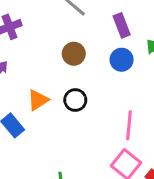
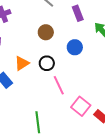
blue circle: (122, 60) -> (75, 47), moved
pink line: (129, 125) -> (59, 85), moved, turned -30

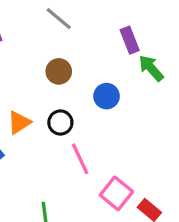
purple rectangle: (78, 13) -> (130, 40), moved

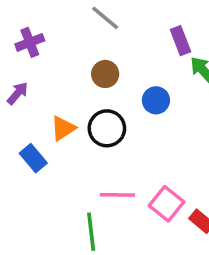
black circle: (60, 123) -> (107, 128), size x1.4
pink line: (80, 159) -> (117, 195), moved, turned -64

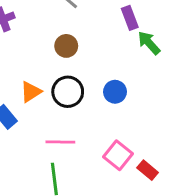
blue circle: (156, 100) -> (115, 92), moved
pink line: (117, 195) -> (60, 142), moved

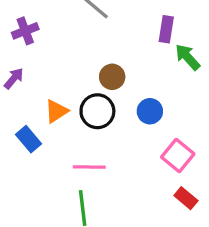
purple rectangle: (130, 18) -> (166, 29), turned 30
brown circle: (66, 46) -> (112, 77), moved
pink square: (118, 155) -> (178, 156), moved

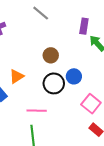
black circle: (97, 111) -> (54, 83), moved

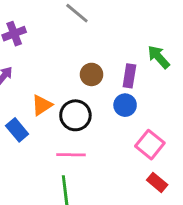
purple rectangle: (84, 26) -> (129, 76), moved
black circle: (54, 83) -> (75, 115), moved

